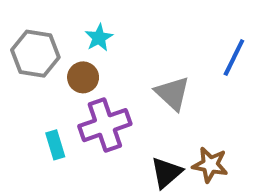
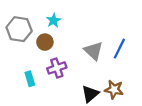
blue line: (234, 58) -> (119, 49), moved
purple cross: (105, 125) -> (57, 68), size x0.7

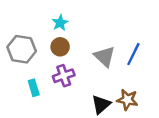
gray hexagon: (19, 29) -> (22, 49), moved
brown circle: (45, 42) -> (60, 47), moved

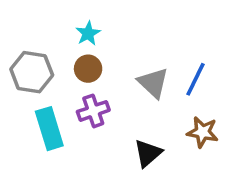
cyan rectangle: (34, 88) -> (49, 129), size x1.6
brown star: (127, 100) -> (203, 132), moved

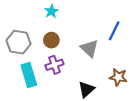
cyan star: (88, 33) -> (51, 11), moved
blue line: (196, 79) -> (114, 31), moved

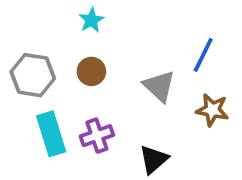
purple cross: (54, 65) -> (97, 136), moved
brown star: (118, 77) -> (212, 110), moved

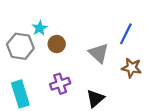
cyan star: (91, 20) -> (40, 28), moved
cyan rectangle: (51, 134) -> (20, 94), moved

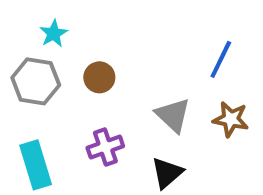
cyan star: (40, 28) -> (54, 34), moved
gray triangle: (99, 53) -> (173, 115), moved

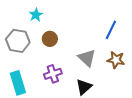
cyan star: (54, 34) -> (36, 15), moved

